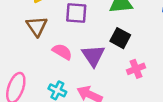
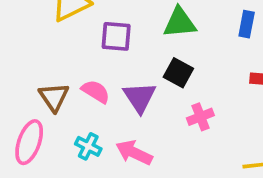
brown triangle: (37, 26) -> (54, 97), moved

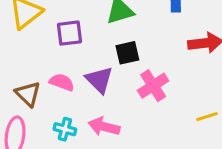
black square: (178, 73) -> (127, 53), turned -30
pink cross: (200, 117) -> (153, 86), size x1.4

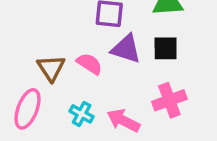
purple triangle: (99, 80) -> (126, 49), moved, turned -40
pink cross: (153, 86) -> (169, 100), moved

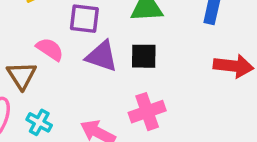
pink semicircle: (89, 64) -> (50, 49), moved
cyan cross: (82, 114) -> (39, 122), moved

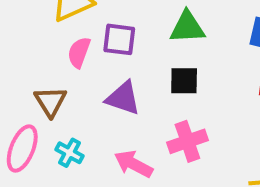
pink semicircle: (50, 49) -> (79, 52), moved, turned -104
purple triangle: (102, 56) -> (123, 98), moved

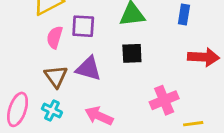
brown triangle: (50, 101) -> (56, 76), moved
pink cross: (187, 141) -> (164, 100), moved

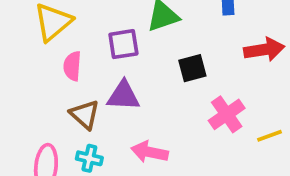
purple square: (83, 26) -> (123, 44), moved
black square: (132, 53) -> (192, 68), moved

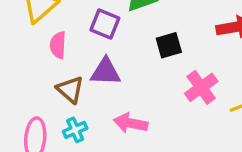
purple square: (123, 44) -> (105, 24), turned 32
cyan cross: (89, 158) -> (75, 130), turned -35

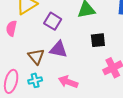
purple square: (105, 24) -> (53, 21), moved
pink semicircle: (58, 45) -> (11, 28), moved

